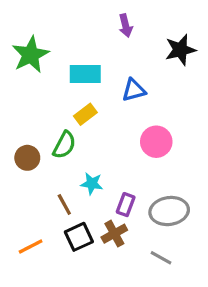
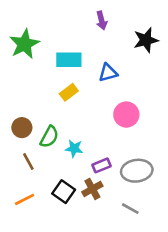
green semicircle: (64, 145) -> (49, 137), moved
brown line: (64, 205) -> (28, 162), moved
purple rectangle: (126, 205) -> (102, 165), turned 48
black square: (79, 237) -> (64, 192), turned -30

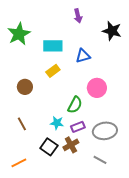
black star: (146, 40) -> (112, 31), turned 30
brown circle: (22, 128) -> (25, 87), moved
green semicircle: (49, 137) -> (75, 105), moved
cyan star: (74, 148) -> (57, 123), moved
orange line: (24, 199) -> (19, 163), moved

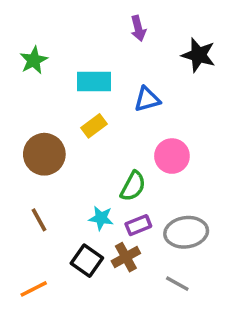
green star: (19, 34) -> (34, 60), size x0.7
brown circle: (25, 87) -> (44, 154), size x1.5

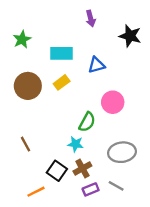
brown circle: (44, 154) -> (28, 86), moved
cyan star: (101, 218) -> (75, 144), moved
purple rectangle: (138, 225) -> (91, 189), moved
orange line: (34, 289) -> (36, 192), moved

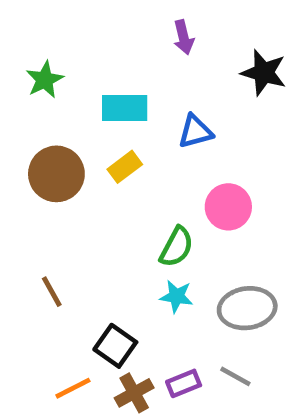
cyan star: (75, 144) -> (177, 296), moved
brown cross: (82, 168) -> (134, 393), moved

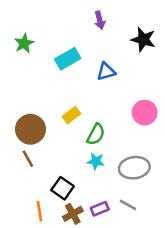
cyan rectangle: (125, 108) -> (68, 59), turned -30
yellow rectangle: (125, 167) -> (71, 115), moved
brown circle: (56, 174) -> (30, 129), moved
pink circle: (228, 207) -> (145, 113), moved
orange line: (73, 388) -> (39, 211), turned -72

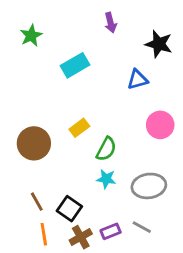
green star: (24, 43) -> (31, 35), moved
blue triangle: (106, 72) -> (138, 79), moved
brown line: (28, 159) -> (37, 202), moved

